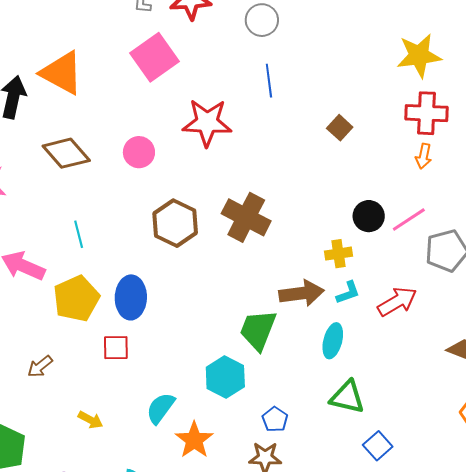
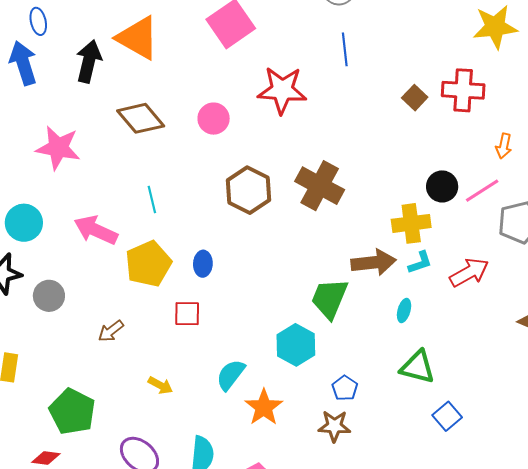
red cross: (426, 113) -> (463, 90), moved
orange arrow: (424, 156) -> (504, 146), moved
yellow cross: (338, 254) -> (411, 223), size x1.4
blue ellipse: (131, 297) -> (203, 264), size x0.6
cyan ellipse: (333, 341) -> (404, 310), size x0.7

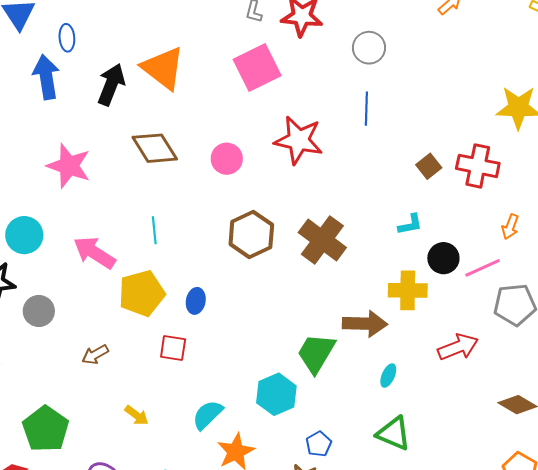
cyan L-shape: (420, 263) -> (410, 224), moved

